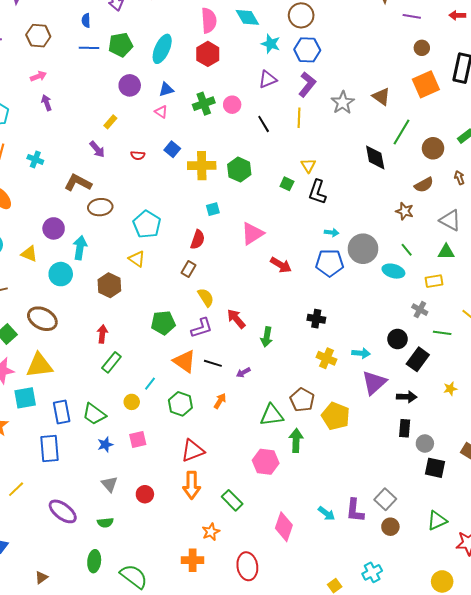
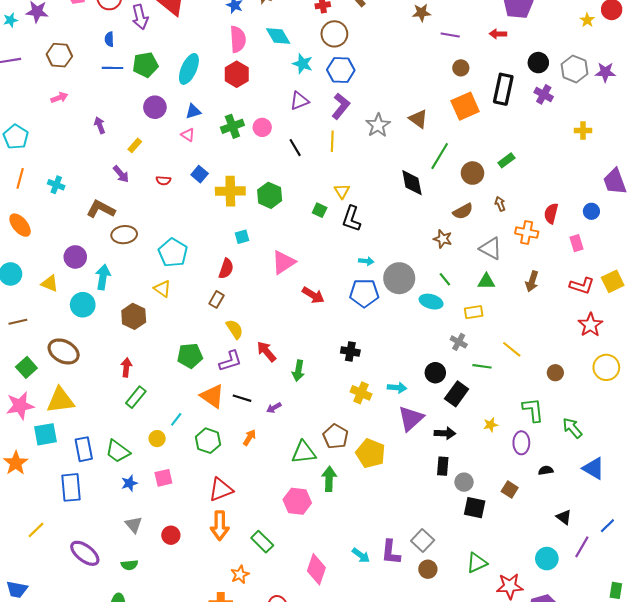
purple arrow: (46, 103) -> (100, 125), moved

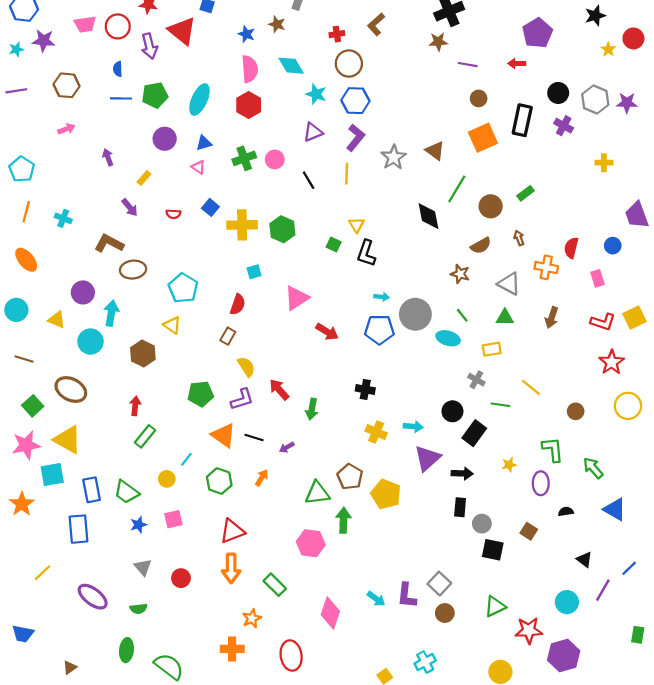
brown line: (18, 322) -> (24, 359), turned 30
yellow triangle: (60, 400) -> (68, 440), turned 36

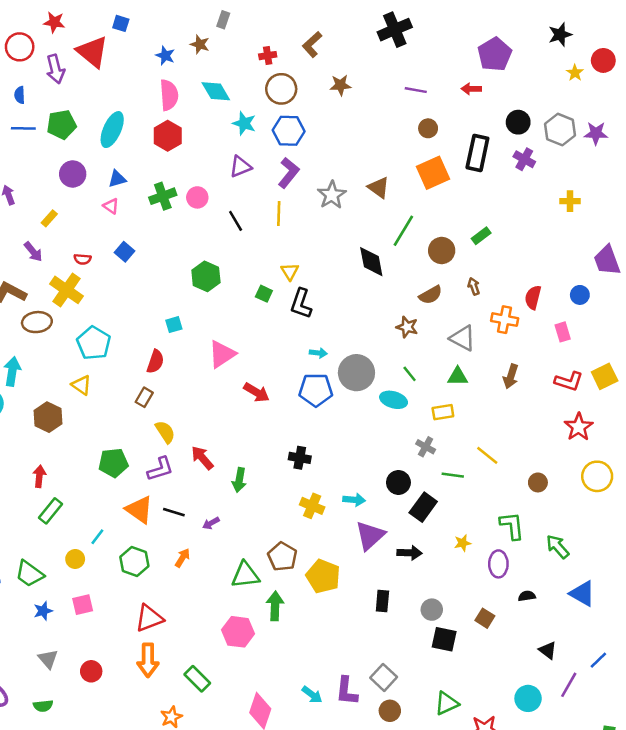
brown star: (438, 42) -> (340, 85), moved
yellow cross: (242, 225) -> (67, 290), moved, turned 36
black rectangle: (460, 507) -> (382, 601), moved

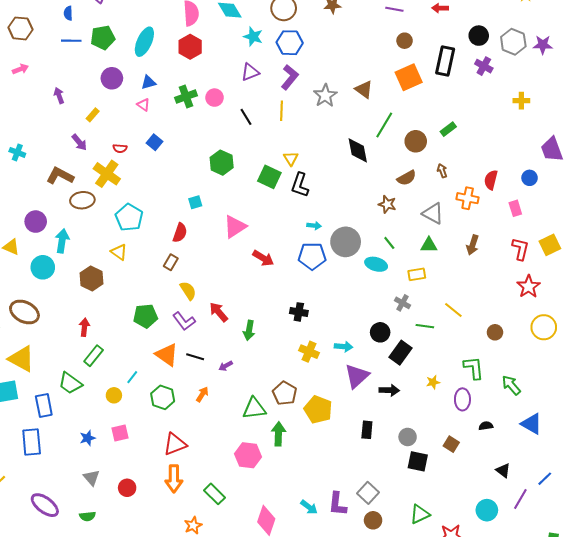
green square: (264, 294) -> (269, 177), size x1.6
red L-shape: (569, 381) -> (520, 249), turned -95
purple L-shape: (160, 469) -> (184, 321), turned 70
green trapezoid: (29, 574) -> (70, 383), moved

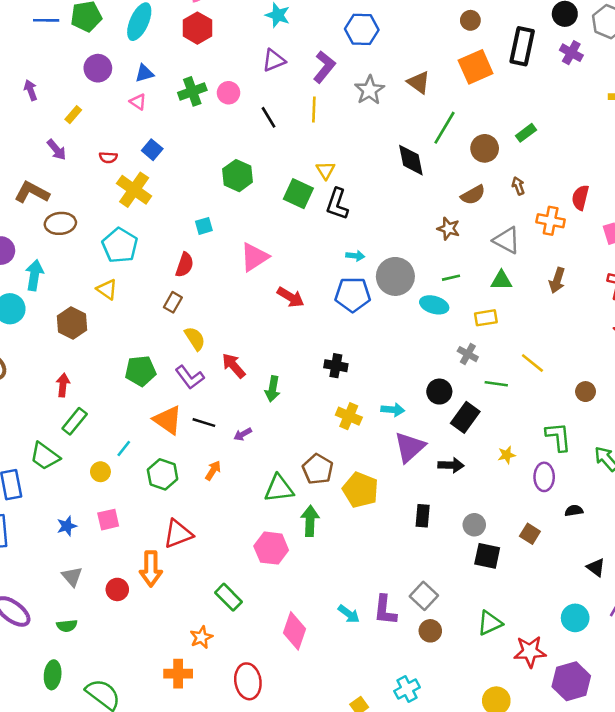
blue hexagon: (290, 43) -> (362, 29), moved
yellow cross: (107, 174) -> (134, 190), moved
green line: (389, 243) -> (451, 278), turned -64
orange arrow: (174, 479) -> (151, 569), moved

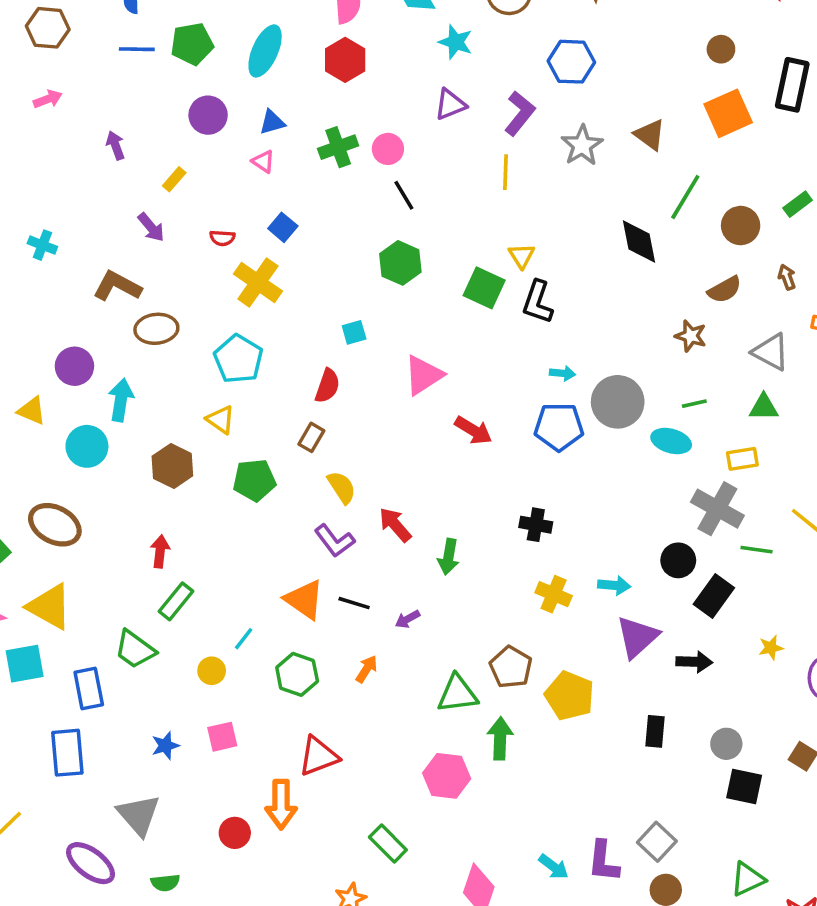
black line: (269, 117) -> (404, 195), moved
gray cross: (468, 354) -> (717, 509), size x1.8
green pentagon: (141, 371) -> (254, 480), moved
gray triangle: (72, 577) -> (139, 815), moved, size x1.5

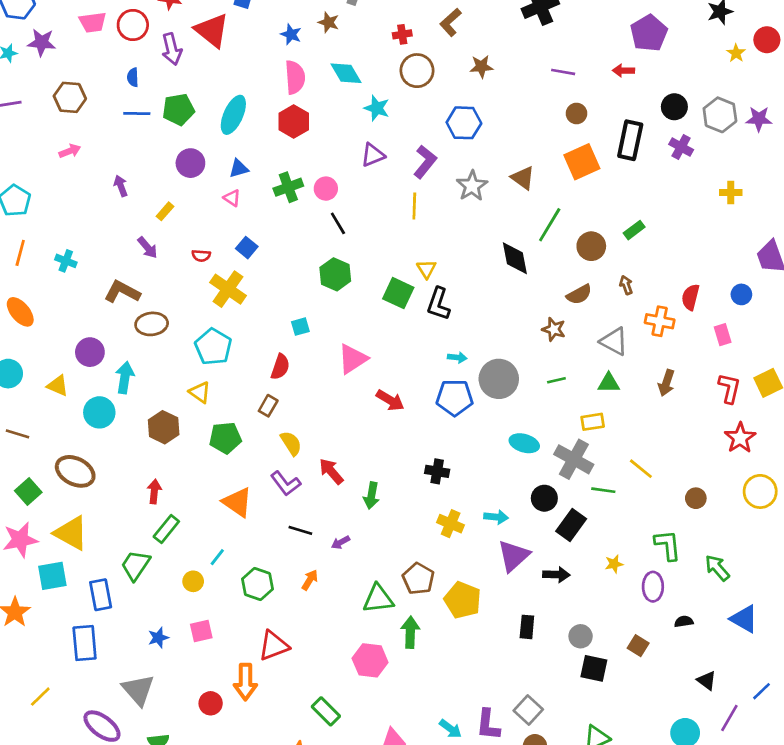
cyan ellipse: (671, 441) -> (524, 443), moved
orange triangle: (304, 600) -> (237, 502), moved
green trapezoid: (135, 649) -> (135, 565), turned 88

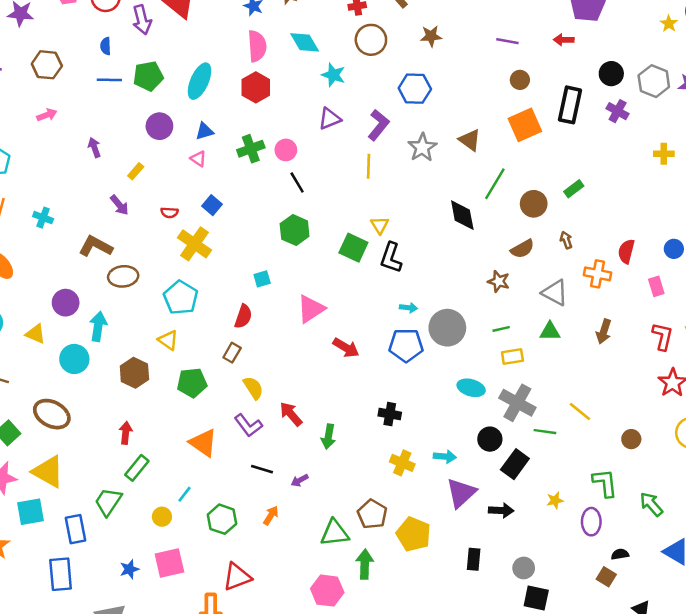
yellow rectangle: (593, 422) -> (512, 356), moved
pink square: (201, 631) -> (169, 563), size x1.4
brown square: (638, 646) -> (606, 577), moved

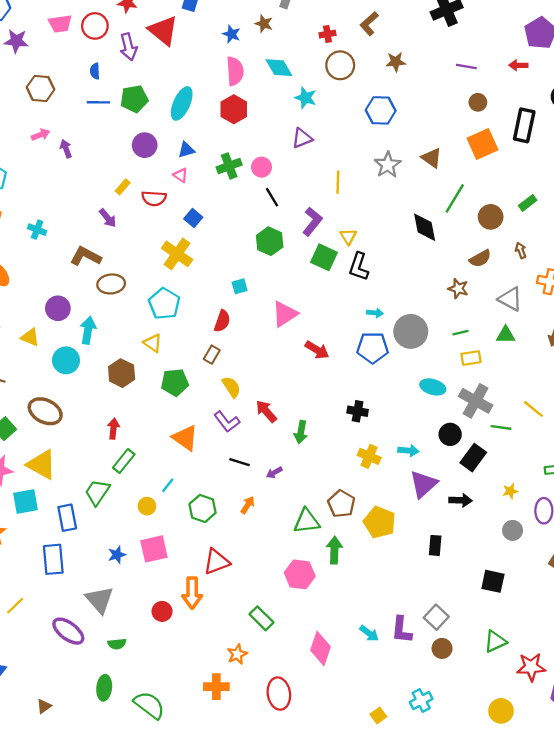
purple L-shape: (378, 125) -> (312, 221), moved
purple arrow: (94, 147) -> (66, 149), moved
red semicircle: (169, 213) -> (154, 198), moved, size x1.5
gray circle: (524, 568) -> (513, 530), moved

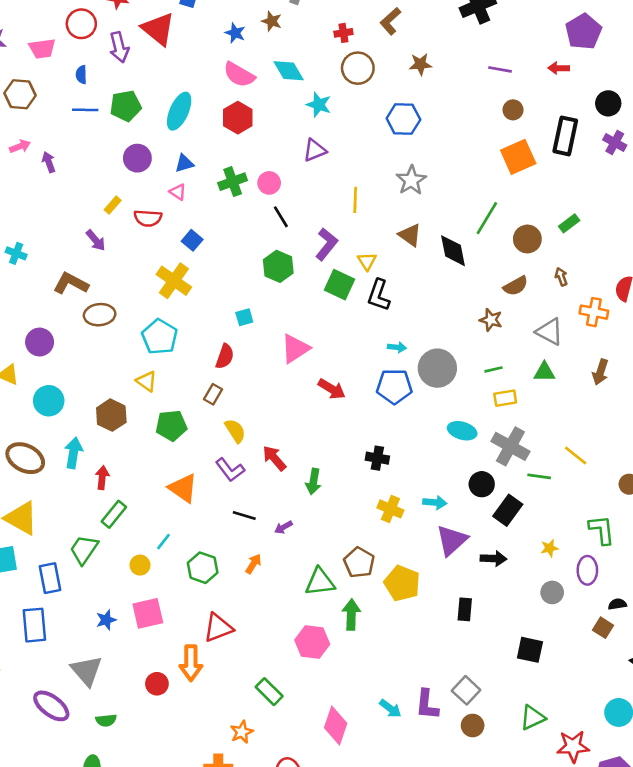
pink trapezoid: (60, 24) -> (42, 49), moved
pink semicircle: (235, 71) -> (239, 75), turned 124
brown triangle: (432, 158) -> (410, 235), moved
cyan arrow: (88, 330) -> (73, 453), moved

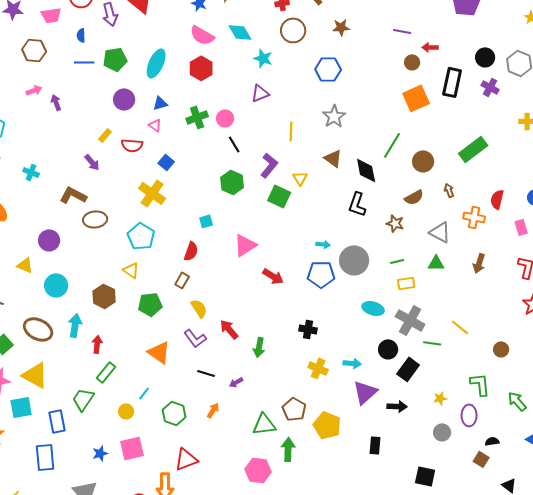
red arrow: (559, 68) -> (430, 47), moved
green rectangle: (569, 223) -> (473, 149), moved, size x1.8
black L-shape: (379, 295) -> (357, 204), moved

